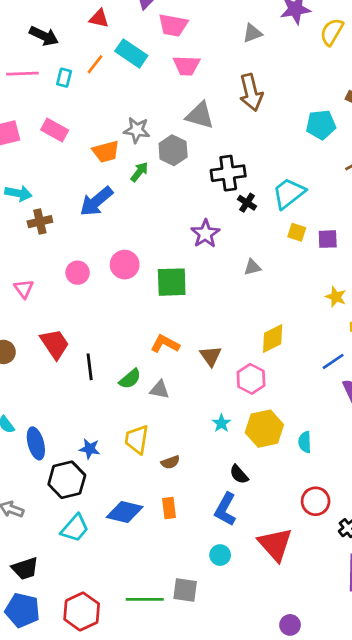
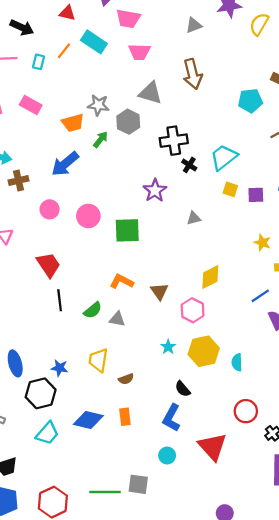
pink circle: (78, 273) -> (50, 209), moved
red trapezoid: (55, 344) -> (48, 265), moved

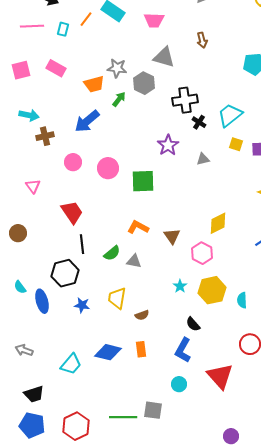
brown arrow: (193, 74) -> (202, 40), size x0.6
gray triangle: (194, 218) -> (203, 159), moved
black hexagon: (41, 393) -> (65, 273), moved

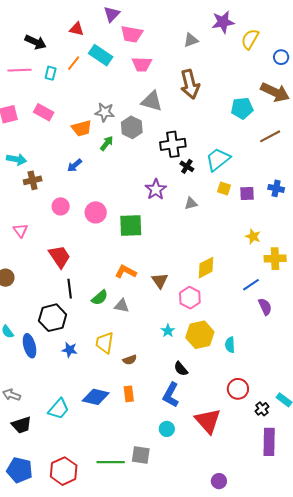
brown arrow: (202, 40) -> (190, 84), size x1.8
blue arrow: (87, 121) -> (75, 165), size x0.6
black trapezoid: (34, 394) -> (22, 425), moved

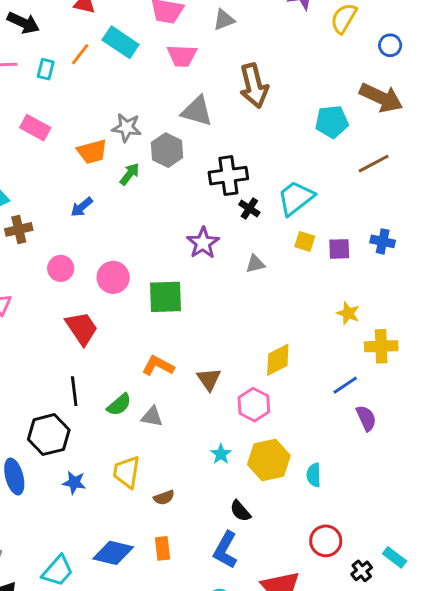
gray triangle: (191, 40) -> (224, 20), moved
red trapezoid: (60, 257) -> (82, 328), moved

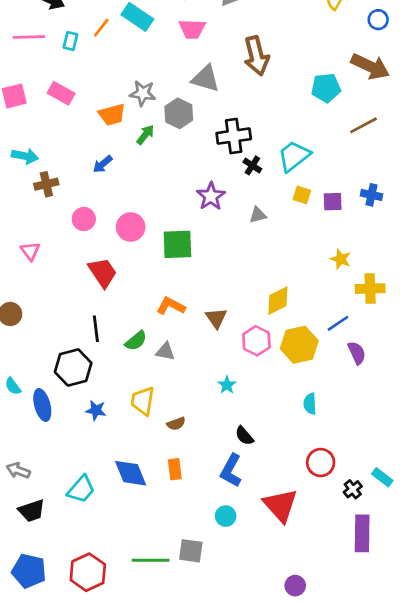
yellow hexagon: (269, 460) -> (299, 345), moved
blue diamond: (113, 553) -> (131, 473), turned 54

